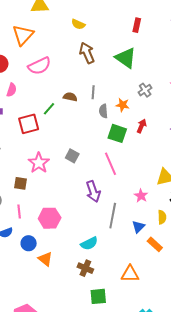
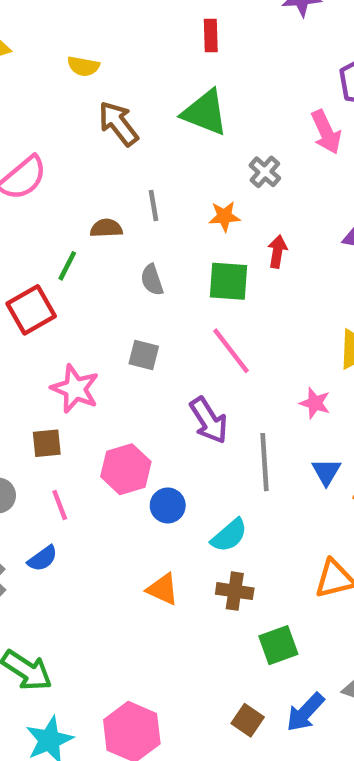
gray semicircle: (103, 111) -> (152, 280), moved
pink hexagon: (50, 218) -> (126, 469), moved
blue circle: (29, 243) -> (168, 505), moved
orange triangle: (45, 259) -> (163, 589), moved

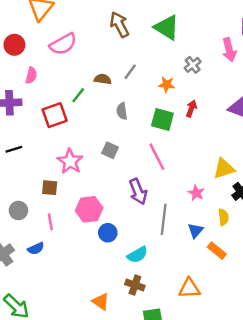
gray line: (153, 205) -> (130, 72), turned 35
orange triangle: (163, 589) -> (101, 301), moved

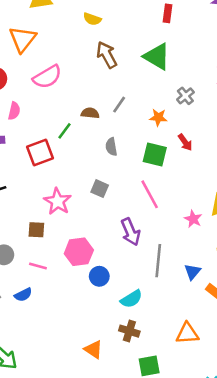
red arrow: (191, 109) -> (185, 142), turned 126
pink star: (196, 193) -> (193, 219), moved
pink line: (50, 222) -> (38, 266), turned -63

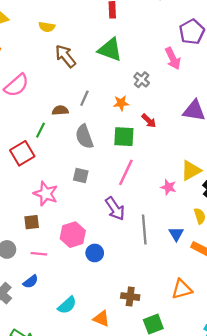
gray semicircle: (111, 147) -> (84, 137), size x1.5
pink line: (150, 194) -> (126, 172), turned 64
cyan semicircle: (131, 299) -> (67, 305), moved

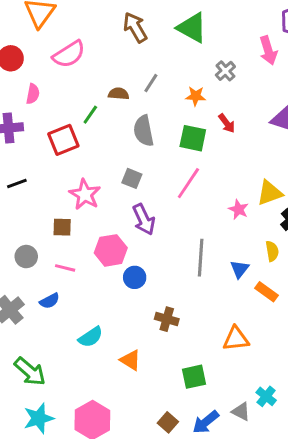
purple arrow: (115, 209) -> (144, 220), moved
brown cross: (130, 297) -> (167, 319), moved

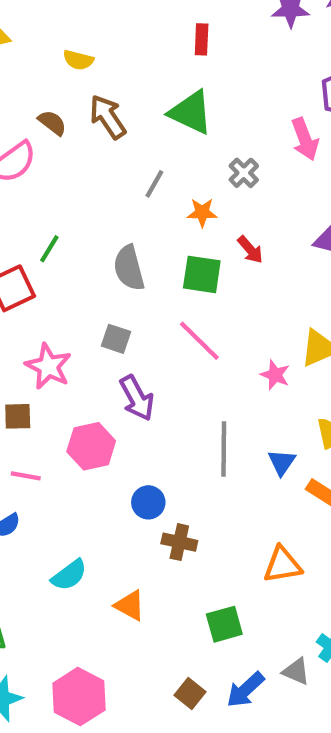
gray line: (151, 83) -> (154, 184), moved
brown semicircle: (119, 94) -> (52, 123), moved, turned 36
pink line: (188, 183) -> (199, 341), turned -76
blue circle: (135, 277) -> (148, 502), moved

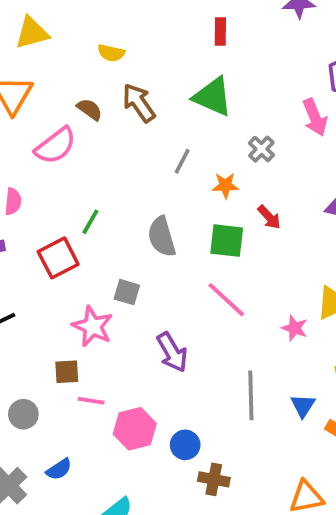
gray square: (116, 339) -> (127, 292), moved
pink hexagon: (91, 446) -> (135, 429), moved
pink line: (26, 476) -> (91, 401), moved

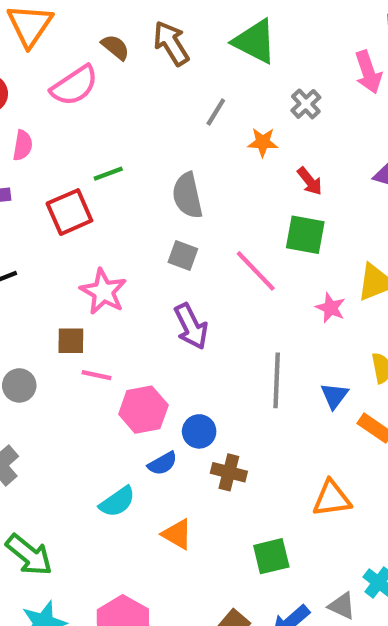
green line: (90, 222) -> (108, 174), turned 36
green square: (227, 241) -> (305, 235), moved
gray square: (127, 292) -> (183, 256), moved
blue semicircle: (59, 469) -> (162, 463), moved

